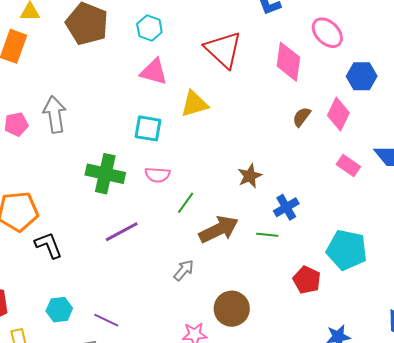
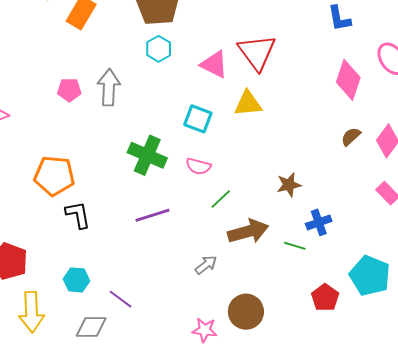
cyan hexagon: (149, 28) -> (159, 49), moved
red triangle: (223, 50) -> (257, 52), moved

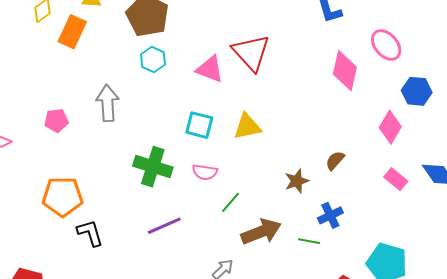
pink pentagon: (69, 90) -> (56, 121), moved
yellow triangle: (248, 103) -> (247, 127), moved
brown semicircle: (351, 137) -> (335, 160), moved

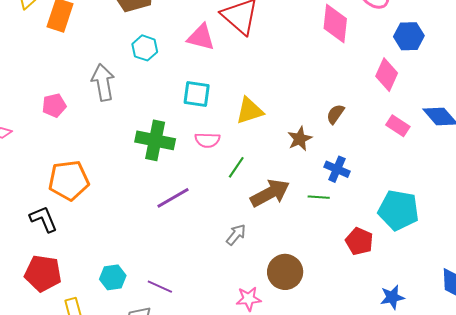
cyan hexagon: (153, 60) -> (145, 48), moved
yellow triangle: (247, 127) -> (250, 111), moved
blue cross: (330, 215) -> (337, 169), turned -35
black L-shape: (90, 233) -> (43, 219), moved

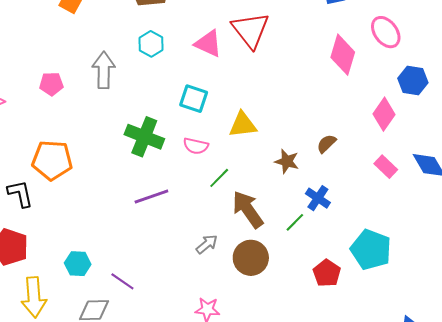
brown star: (300, 139) -> (287, 161), turned 30
brown arrow: (270, 193) -> (248, 209), turned -108
green line: (319, 197) -> (295, 222), turned -60
brown circle: (285, 272) -> (251, 258), moved

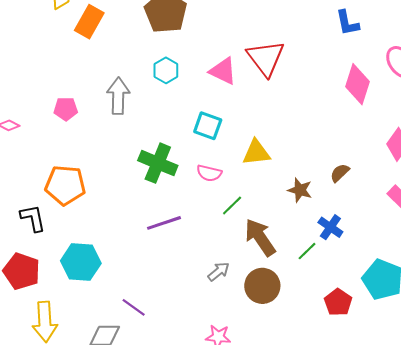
cyan hexagon: (78, 264) -> (81, 262), moved, size x1.5

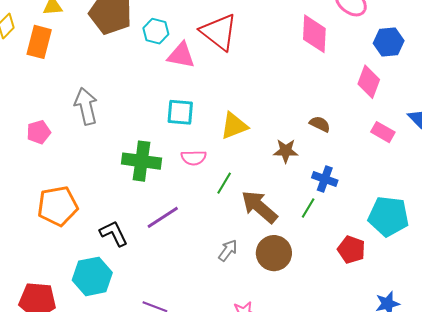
cyan hexagon: (166, 70) -> (156, 31), moved
brown semicircle: (340, 173) -> (320, 124), turned 85
black L-shape: (33, 218) -> (114, 233), moved

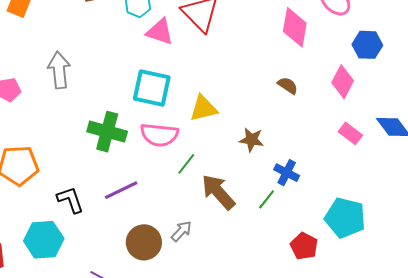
cyan square: (180, 112) -> (152, 88), size x1.4
brown semicircle: (320, 124) -> (288, 86), moved
pink semicircle: (194, 158) -> (159, 135), size x1.5
brown circle: (274, 253) -> (144, 242), moved

